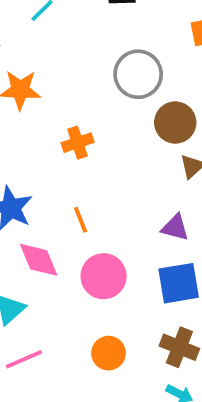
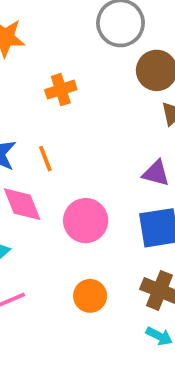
orange line: (81, 220) -> (45, 159), moved

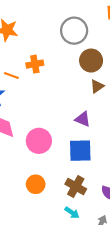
orange line: (45, 159) -> (11, 75), moved, turned -56

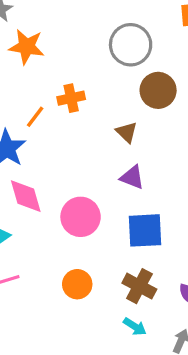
orange line: (11, 75) -> (35, 117), turned -72
brown triangle: (97, 86) -> (127, 132), moved, turned -40
purple triangle: (83, 119) -> (132, 177), moved

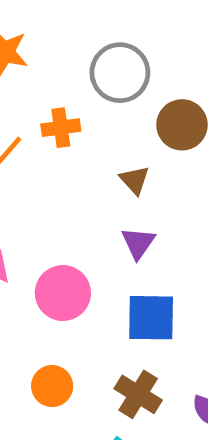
gray circle: (131, 45) -> (120, 73), moved
purple triangle: (132, 177) -> (138, 243), turned 40

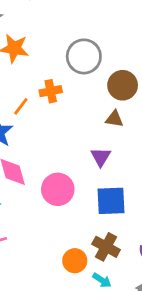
brown triangle: (135, 180) -> (114, 119), moved, turned -36
orange circle: (52, 386) -> (75, 261), moved

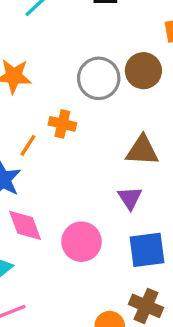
brown circle: (123, 85) -> (143, 71), moved
orange cross: (51, 91) -> (62, 124), turned 30
brown triangle: (114, 119) -> (142, 151), size x1.5

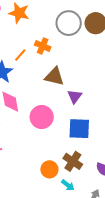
brown triangle: (142, 151) -> (54, 76), moved

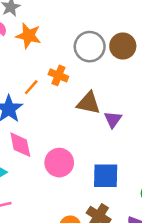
brown triangle: (54, 76) -> (89, 103), moved
purple triangle: (75, 96) -> (113, 119), moved

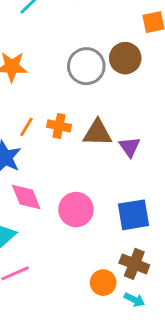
orange cross: (58, 75) -> (59, 126), moved

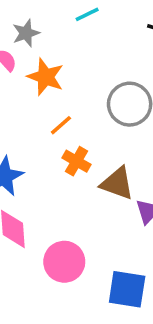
orange line: (26, 127) -> (61, 125), moved

